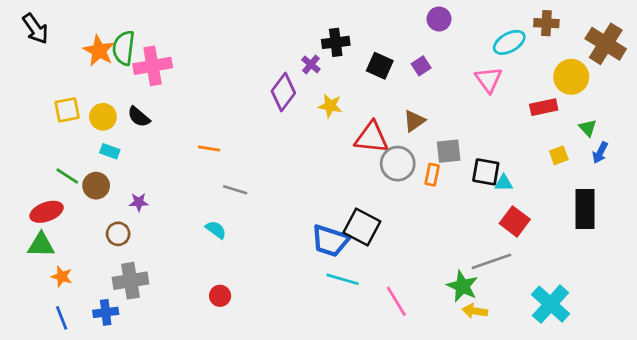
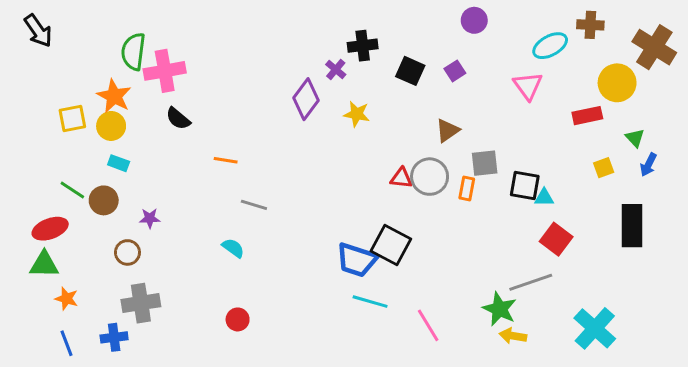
orange star: (99, 51) -> (114, 96), moved
black semicircle: (139, 117) -> (178, 119), moved
red triangle: (372, 137) -> (401, 178), moved, size x0.6

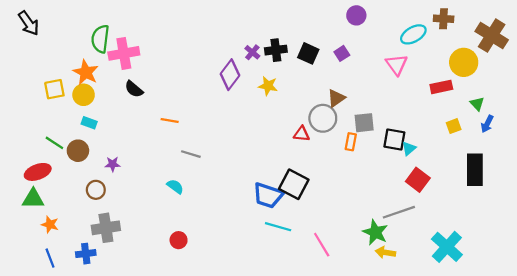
black cross: (363, 46) -> (276, 50), moved
gray circle: (430, 177) -> (323, 118), moved
cyan triangle: (544, 197) -> (409, 148), turned -40

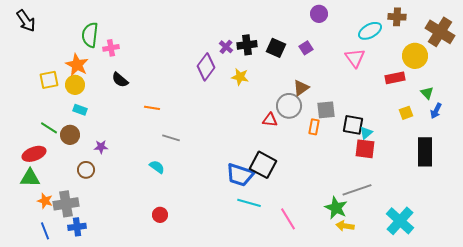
pink cross: (124, 53) -> (111, 48), size x0.6
red square: (418, 180) -> (365, 149), moved, turned -30
gray cross: (106, 228) -> (66, 204), moved

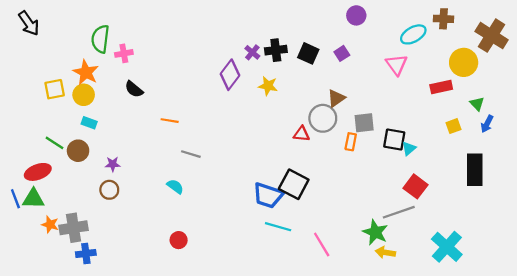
red square: (365, 149) -> (416, 186), moved, turned 30
brown circle: (86, 170) -> (109, 190), moved
blue line: (45, 231) -> (15, 199), moved

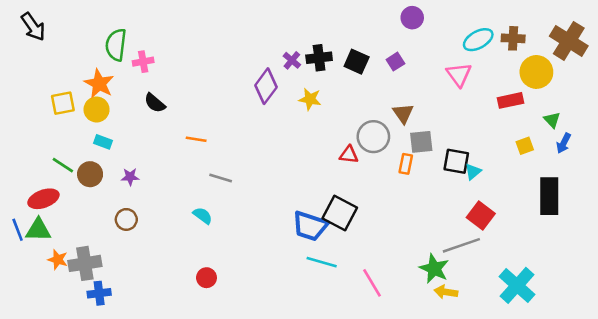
brown cross: (443, 19) -> (513, 38), moved
brown triangle: (336, 98) -> (403, 113), moved, turned -30
purple star: (113, 164) -> (130, 177), moved

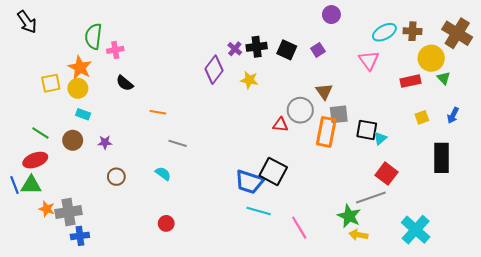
green triangle: (552, 120) -> (444, 78), moved
orange rectangle: (406, 164) -> (326, 132), size x1.8
green line: (63, 165) -> (40, 133), moved
brown circle: (126, 219) -> (116, 177), moved

